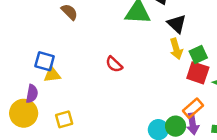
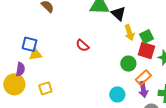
black triangle: (177, 24) -> (118, 13), moved
green circle: (176, 126) -> (128, 64), moved

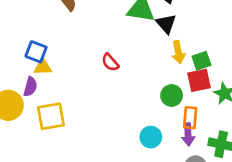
red square: (146, 51) -> (199, 80), turned -36
purple semicircle: (20, 69) -> (30, 87), moved
orange rectangle: (143, 78) -> (190, 118), turned -49
yellow square: (45, 88) -> (51, 116), size x1.5

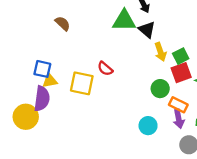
purple semicircle: (30, 87) -> (42, 99), size x1.5
yellow square: (51, 116) -> (82, 83), moved, turned 30
orange rectangle: (190, 118) -> (178, 105), turned -60

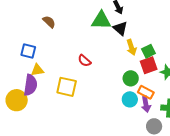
blue square: (42, 69) -> (28, 51), moved
yellow square: (82, 83) -> (67, 87), moved
cyan circle: (148, 126) -> (130, 99), moved

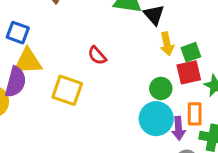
yellow triangle: (37, 70) -> (28, 61), size x1.5
orange rectangle: (146, 92) -> (195, 114), moved, turned 56
cyan circle: (130, 99) -> (156, 119), size x1.5

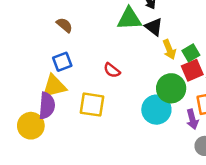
blue square: (18, 33) -> (62, 62), moved, turned -30
green circle: (161, 88) -> (171, 88), size x1.5
cyan circle: (156, 119) -> (156, 110), moved

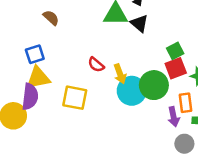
yellow arrow: (169, 49) -> (120, 74), moved
blue square: (62, 62) -> (35, 54), moved
cyan circle: (156, 110) -> (132, 91), moved

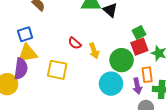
cyan circle: (132, 91) -> (111, 84), moved

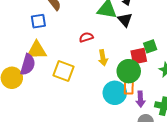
blue square: (25, 34) -> (38, 21), moved
red semicircle: (75, 43) -> (86, 37), moved, turned 112
red square: (139, 47) -> (139, 56), moved
orange rectangle: (147, 75) -> (129, 86), moved

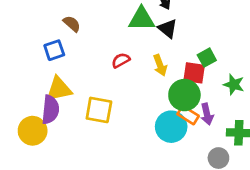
red square: (139, 56) -> (194, 73), turned 30
yellow arrow: (103, 58) -> (160, 65), moved
orange rectangle: (129, 86) -> (188, 115), turned -49
purple arrow: (140, 99) -> (207, 114), moved

